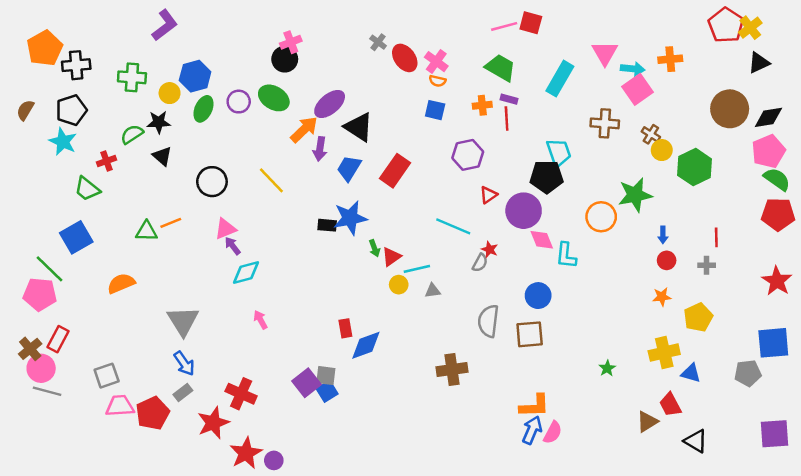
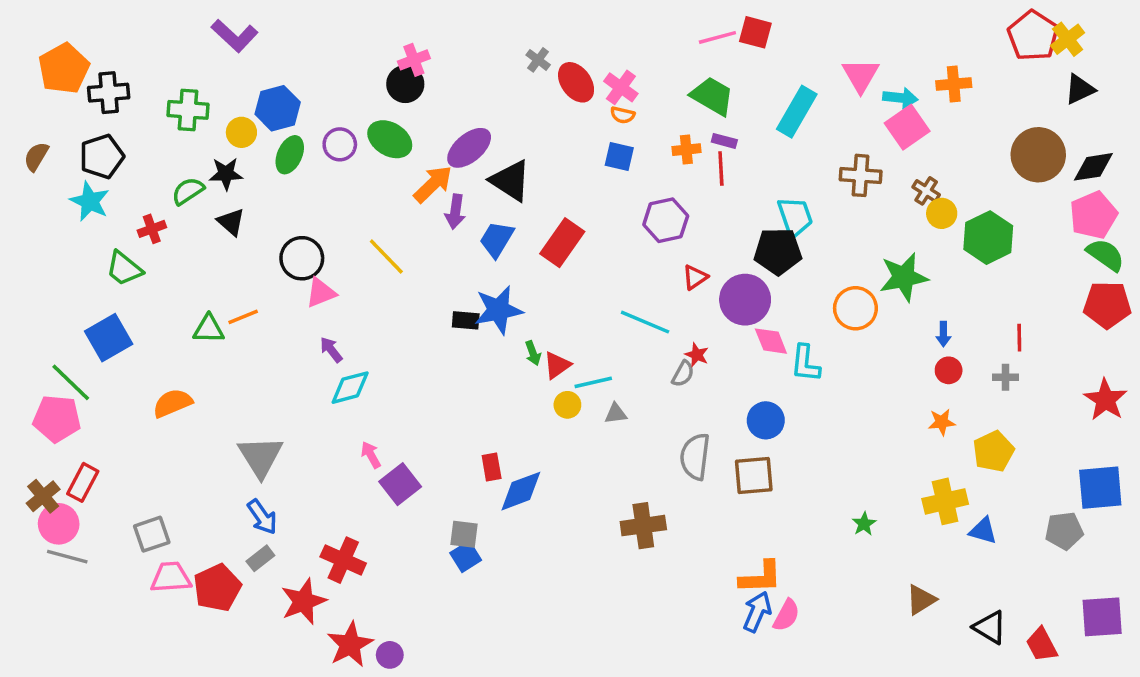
purple L-shape: (165, 25) -> (235, 36), turned 80
pink triangle: (225, 229) -> (321, 293), moved
purple square: (307, 383) -> (400, 484), moved
red trapezoid: (670, 405) -> (1042, 645), moved

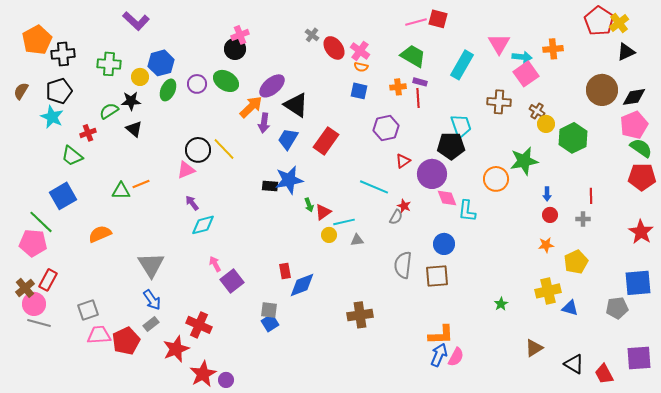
black circle: (302, 258) -> (198, 150), moved
brown cross: (643, 526) -> (360, 315), moved

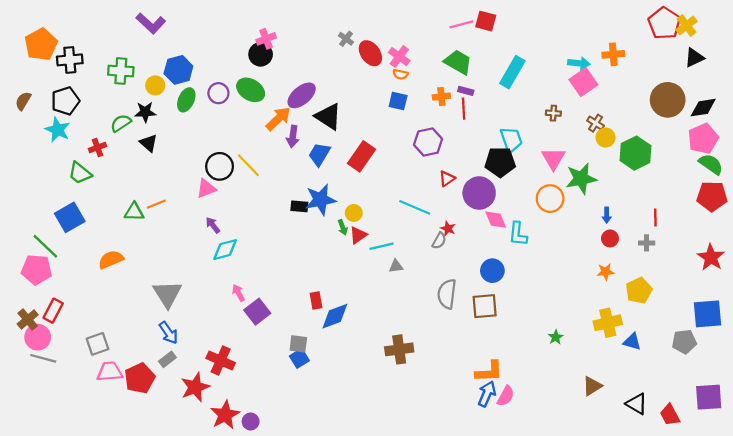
pink triangle: (499, 44) -> (553, 159), moved
brown cross: (499, 102) -> (553, 113), size x0.6
yellow circle: (329, 235) -> (354, 213), moved

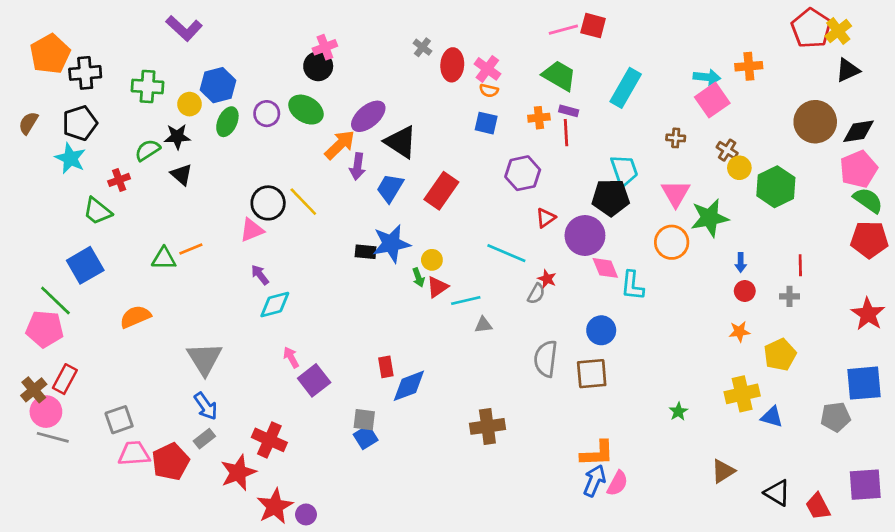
red ellipse: (370, 53) -> (452, 65), turned 40

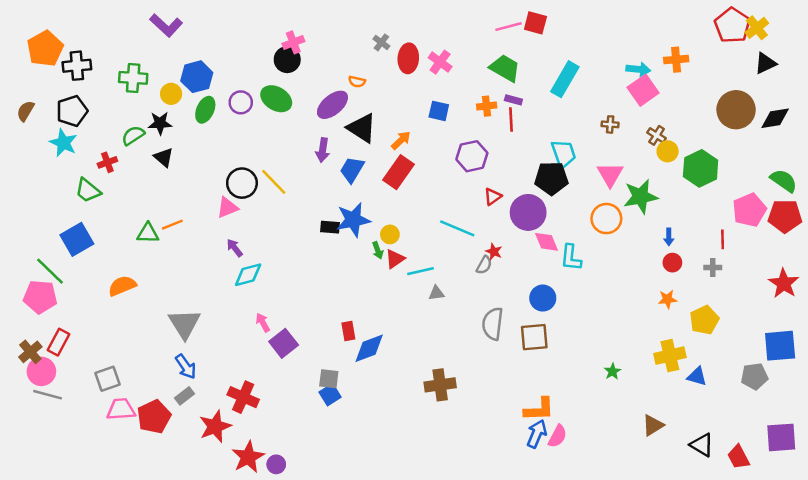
orange semicircle: (489, 91) -> (357, 82), moved
orange arrow: (340, 145) -> (401, 140), moved, size x0.7
pink pentagon: (859, 169) -> (749, 210), moved

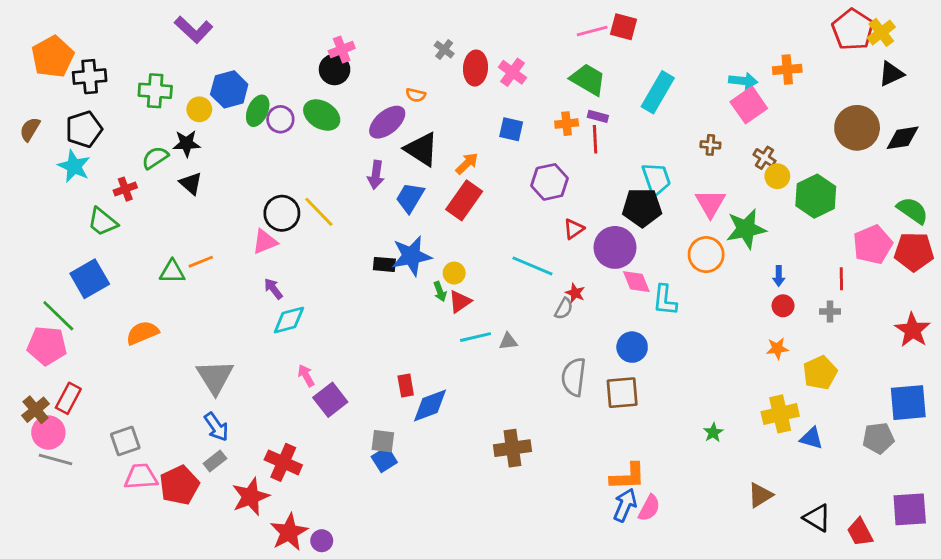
green ellipse: (205, 110) -> (258, 111), moved
cyan line: (421, 271) -> (475, 337), moved

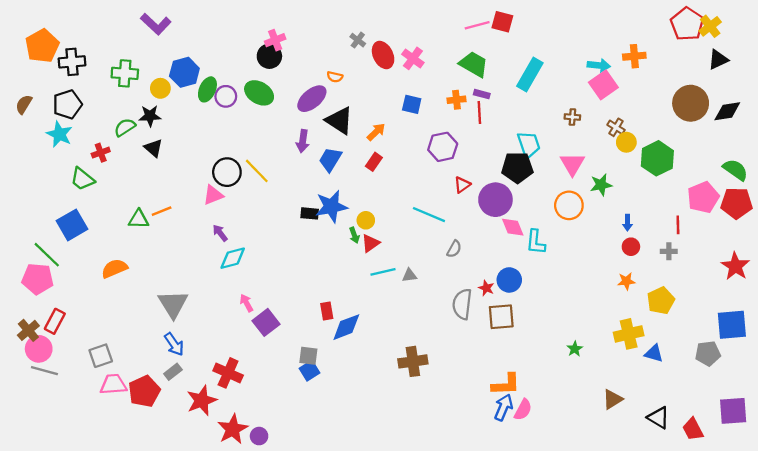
red ellipse: (475, 68) -> (383, 55), turned -30
red rectangle: (464, 200) -> (374, 162), size x0.6
green star: (746, 229) -> (601, 185), size x0.7
red star: (575, 293) -> (486, 288), moved

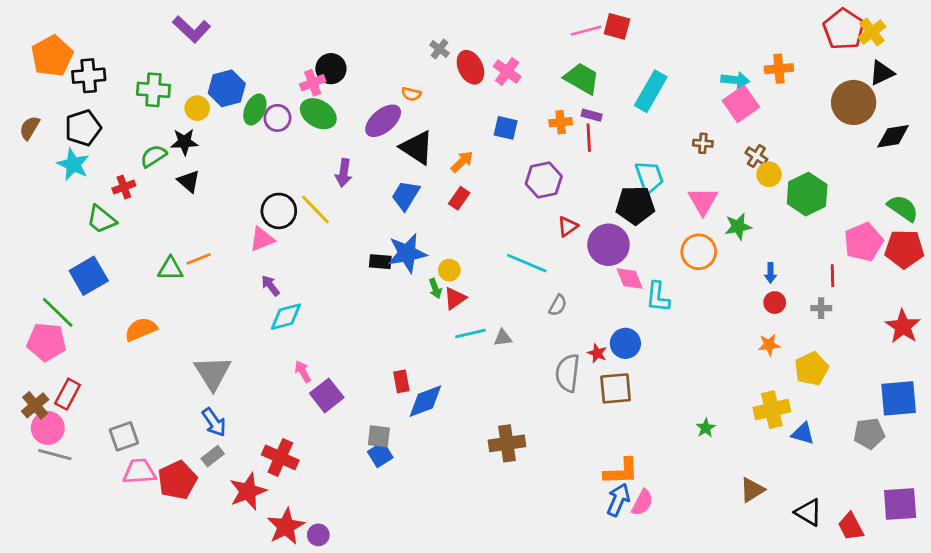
pink cross: (275, 40) -> (313, 83), moved
brown circle: (691, 103) -> (854, 102), moved
purple arrow: (303, 141) -> (344, 173), moved

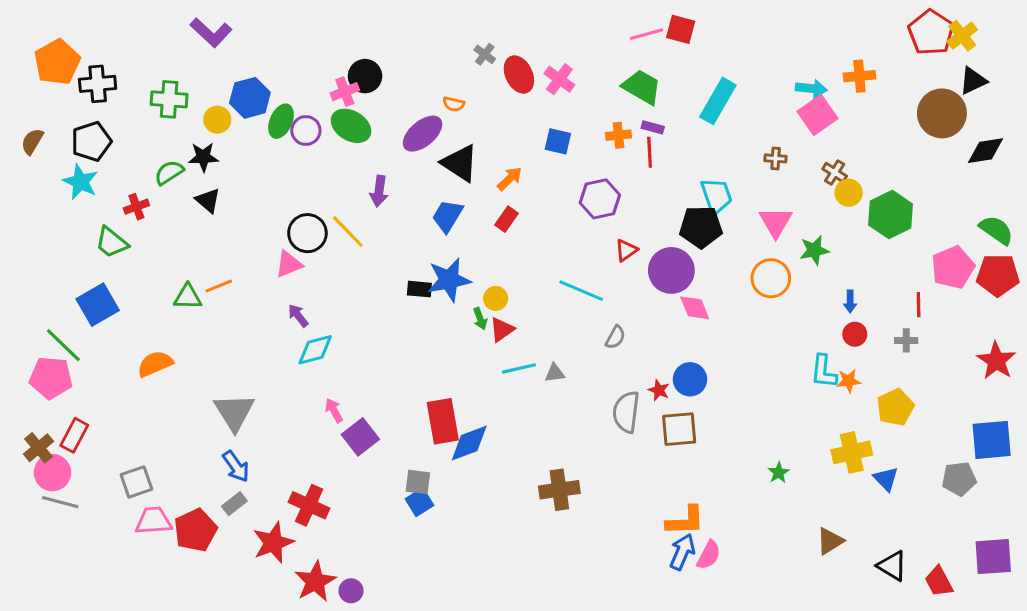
cyan L-shape: (658, 297) -> (824, 372), moved
red rectangle: (401, 381) -> (443, 421), size x1.8
blue triangle: (803, 434) -> (886, 479), turned 30

